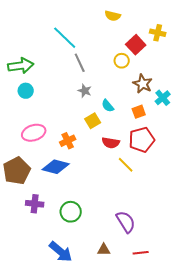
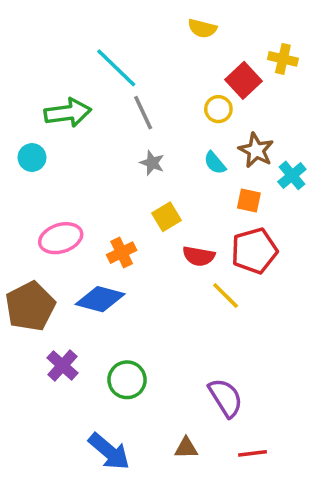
green arrow: (21, 66) -> (68, 113), moved
cyan circle: (26, 91) -> (32, 158), moved
cyan semicircle: (108, 106) -> (215, 163), moved
orange square: (139, 112) -> (249, 201), turned 32
purple cross: (35, 204) -> (62, 365), turned 36

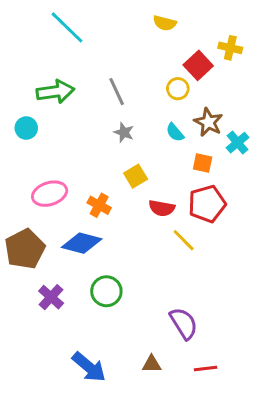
cyan line: (116, 68) -> (67, 27), moved
orange cross: (122, 253) -> (99, 205), turned -35
green circle: (127, 380) -> (106, 291), moved

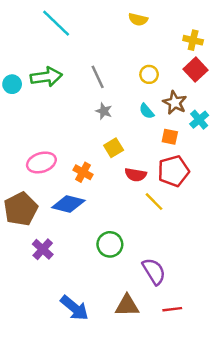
red square: (198, 65) -> (195, 70), moved
cyan circle: (26, 128) -> (12, 84), moved
green circle: (106, 291) -> (110, 244), moved
brown triangle: (152, 364) -> (127, 306), size x1.5

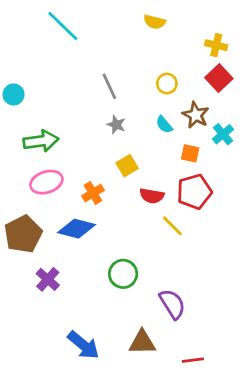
green arrow: (46, 77) -> (41, 141), moved
orange cross: (83, 172) -> (93, 193), turned 30
red line: (172, 309) -> (193, 360), moved

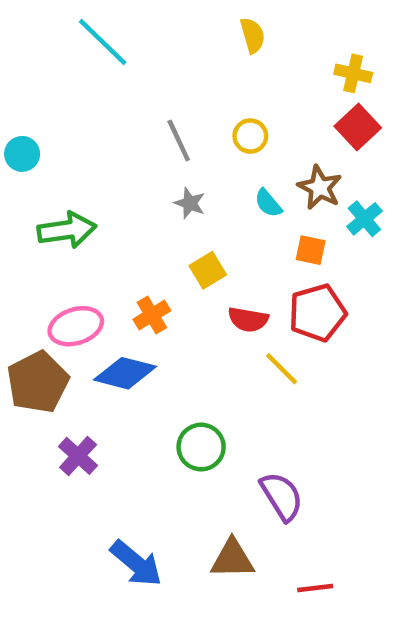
yellow semicircle: (155, 22) -> (253, 35), turned -120
yellow circle: (167, 84) -> (250, 136), moved
pink ellipse: (46, 182) -> (76, 326), moved

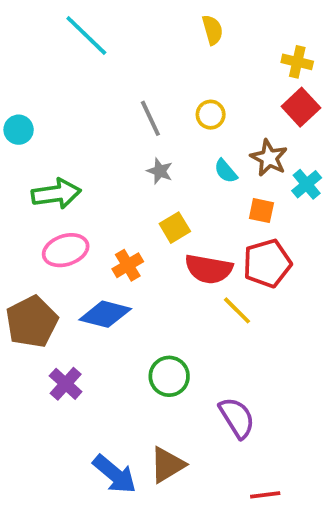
red semicircle: (248, 319) -> (209, 269), size x1.4
pink ellipse: (76, 326) -> (66, 250), moved
brown triangle: (232, 559) -> (167, 465), moved, turned -30

